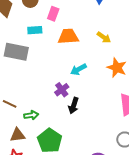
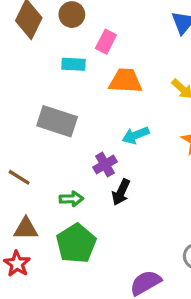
gray rectangle: (16, 52) -> (57, 121), moved
green arrow: (31, 115) -> (71, 199), moved

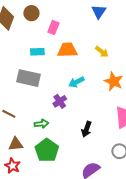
cyan rectangle: (73, 64) -> (37, 52), moved
black arrow: (121, 192) -> (86, 129), moved

